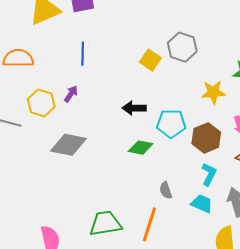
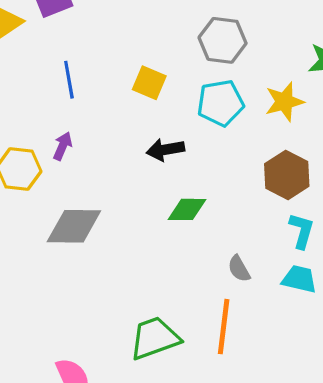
yellow square: (150, 60) -> (149, 83), moved
cyan pentagon: (171, 124) -> (221, 103), moved

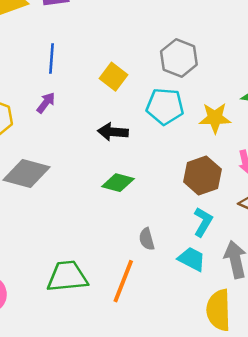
purple arrow: (63, 146) -> (46, 103), moved

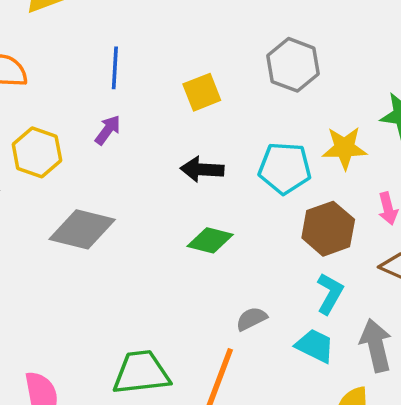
yellow square: (113, 77) -> (202, 92), turned 32
cyan pentagon: (165, 106) -> (285, 168), moved
gray semicircle: (147, 239) -> (251, 319), turned 80

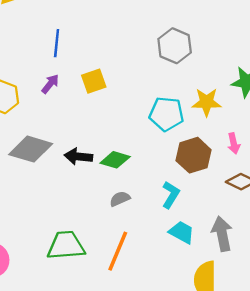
yellow square: (202, 92) -> (94, 81), moved
black arrow: (202, 169) -> (78, 156), moved
cyan L-shape: (330, 294) -> (171, 195), moved
gray semicircle: (251, 319) -> (120, 199), moved

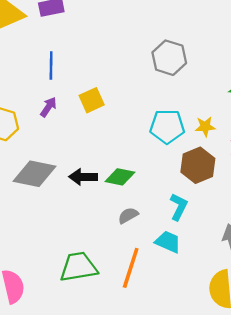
yellow star: (207, 102) -> (205, 127), moved, size x0.7
cyan trapezoid: (182, 232) -> (168, 242), moved

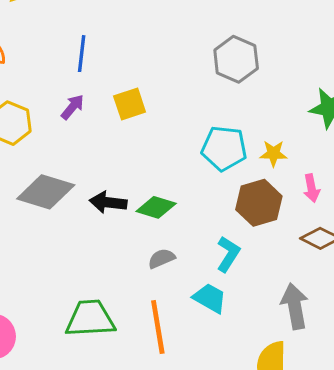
orange line: (131, 268) -> (158, 327), turned -33

